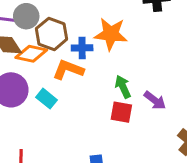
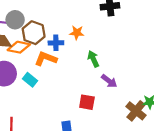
orange star: (111, 34) -> (77, 33), size x0.6
green arrow: (123, 87) -> (93, 59), moved
red square: (121, 112) -> (87, 102), moved

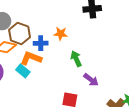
cyan rectangle: (30, 80) -> (23, 71), moved

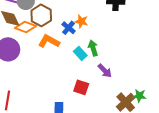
blue cross: (41, 43) -> (69, 28), moved, turned 32
cyan rectangle: (23, 71) -> (80, 53), moved

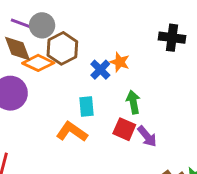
orange L-shape: (49, 41) -> (72, 132), moved
cyan rectangle: (80, 53) -> (86, 107), moved, turned 32
red square: (81, 87) -> (124, 129), moved

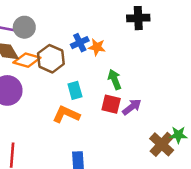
brown hexagon: (62, 48) -> (51, 59), moved
blue cross: (100, 70) -> (80, 43), moved, turned 30
purple arrow: (147, 136) -> (132, 107), turned -78

